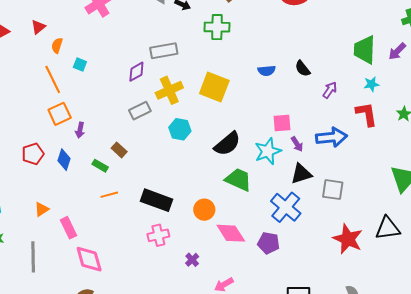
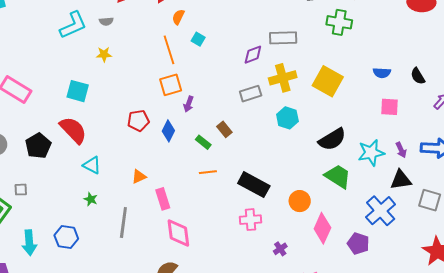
pink square: (282, 123) -> (389, 107), moved
pink diamond: (231, 233) -> (322, 228), turned 48

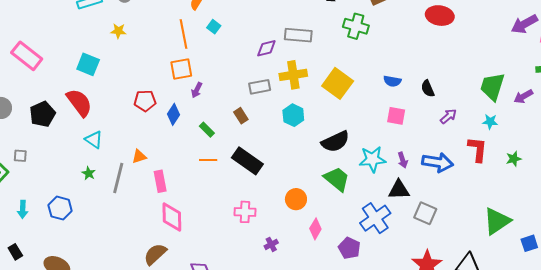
brown rectangle: (224, 129) -> (241, 116), moved
black rectangle: (254, 185) -> (247, 161), moved
gray line: (123, 222) -> (118, 178), moved
pink diamond: (322, 228) -> (315, 229), size x0.7
cyan arrow: (29, 243) -> (23, 209), size x0.7

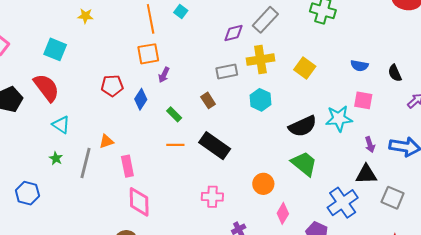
gray rectangle: (298, 35) -> (265, 20), turned -52
yellow square: (338, 83) -> (305, 68), size x0.7
cyan star: (372, 159) -> (339, 119), moved

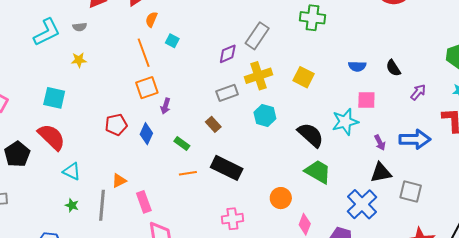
black semicircle: (303, 126) -> (311, 135), turned -104

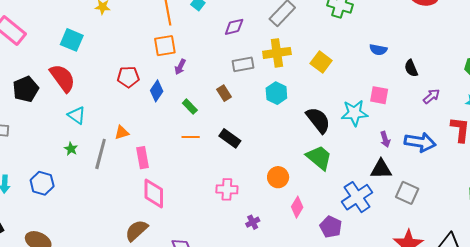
purple diamond: (228, 54) -> (234, 27), moved
blue semicircle: (357, 66) -> (378, 50), moved
black rectangle: (227, 168) -> (230, 138), size x0.7

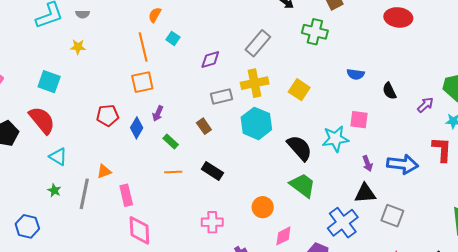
purple arrow: (180, 67) -> (158, 113), moved
cyan hexagon: (276, 93) -> (256, 123), size x1.4
purple arrow: (431, 96) -> (425, 105), moved
pink diamond: (297, 207) -> (283, 236), turned 35

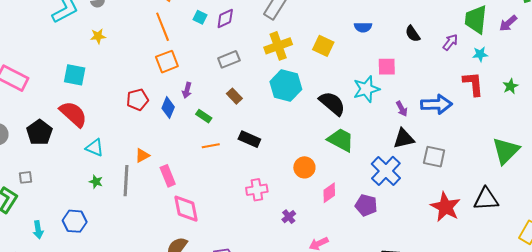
cyan square: (173, 38) -> (200, 17), moved
purple diamond: (210, 59) -> (225, 18), moved
blue semicircle: (356, 74) -> (363, 27), moved
gray rectangle: (221, 97) -> (229, 59), moved

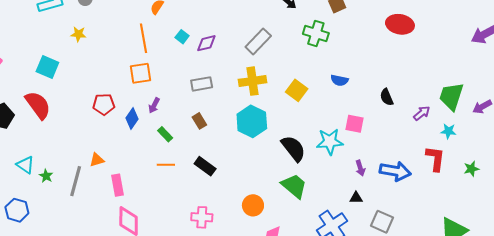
black triangle: (404, 139) -> (356, 198), size x0.6
cyan triangle: (95, 148) -> (25, 165), moved

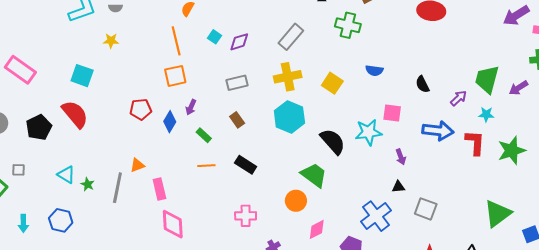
green star: (471, 169) -> (512, 151), size x1.8
blue arrow: (395, 171) -> (438, 131), moved
green trapezoid: (294, 186) -> (314, 175), moved

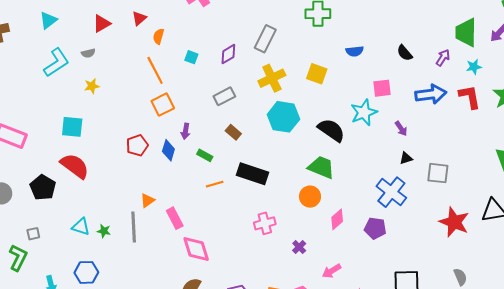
purple diamond: (239, 42) -> (228, 54), moved
black rectangle: (246, 165) -> (252, 174), size x1.4

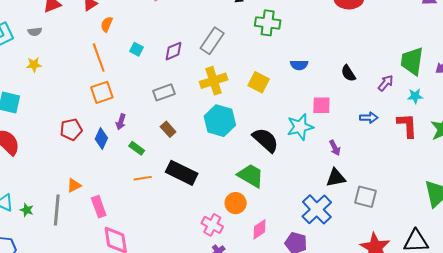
blue arrow: (431, 94) -> (369, 118), size x0.6
black triangle: (406, 158) -> (336, 178), size x1.5
pink cross: (265, 223) -> (212, 225), moved, turned 35

